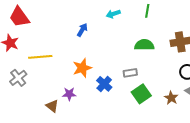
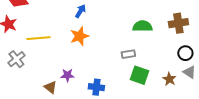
orange star: (82, 68) -> (79, 36), moved
blue cross: (104, 84) -> (96, 87), moved, turned -35
green square: (141, 94) -> (139, 75), turned -36

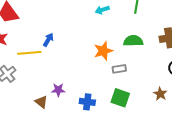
blue arrow: (80, 11) -> (48, 40), moved
orange star: (79, 36) -> (103, 51), moved
green square: (139, 75) -> (120, 98), moved

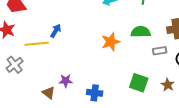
gray rectangle: (119, 69) -> (160, 51), moved
green square: (120, 98) -> (139, 83), moved

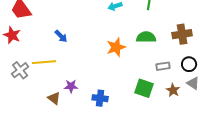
blue arrow: (56, 31) -> (61, 36), turned 104
yellow line: (37, 44) -> (44, 62), moved
gray rectangle: (160, 51) -> (163, 66), moved

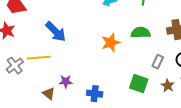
blue arrow: (61, 36) -> (56, 32), size x1.6
gray rectangle: (163, 66) -> (158, 62), turned -56

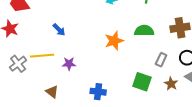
blue arrow: (56, 32) -> (59, 30), size x0.6
purple star: (66, 82) -> (69, 64), moved

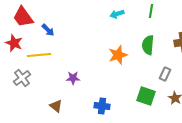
blue arrow: (59, 30) -> (48, 30), moved
green semicircle: (144, 31) -> (148, 45), turned -84
yellow line: (42, 56) -> (39, 55), moved

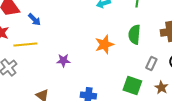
purple star: (73, 78) -> (63, 60), moved

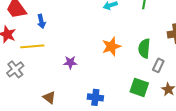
blue arrow: (34, 20) -> (41, 21), turned 32
green semicircle: (134, 34) -> (144, 48), moved

